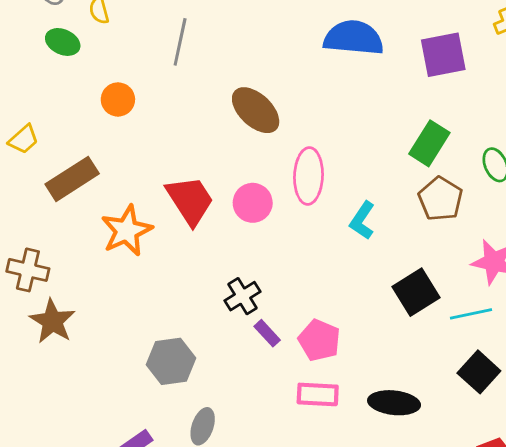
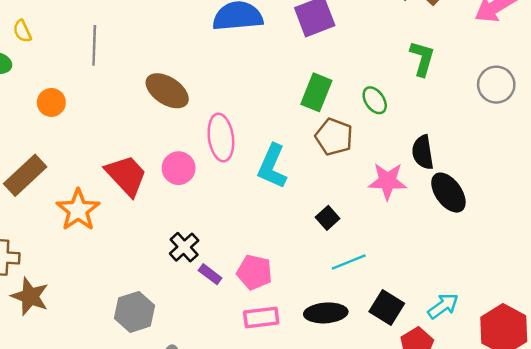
cyan L-shape: (362, 220) -> (272, 166), size x1.4
black square: (416, 292) -> (328, 218), size x0.6
cyan line: (471, 314) -> (349, 262), moved
black square: (479, 372) -> (387, 307), moved

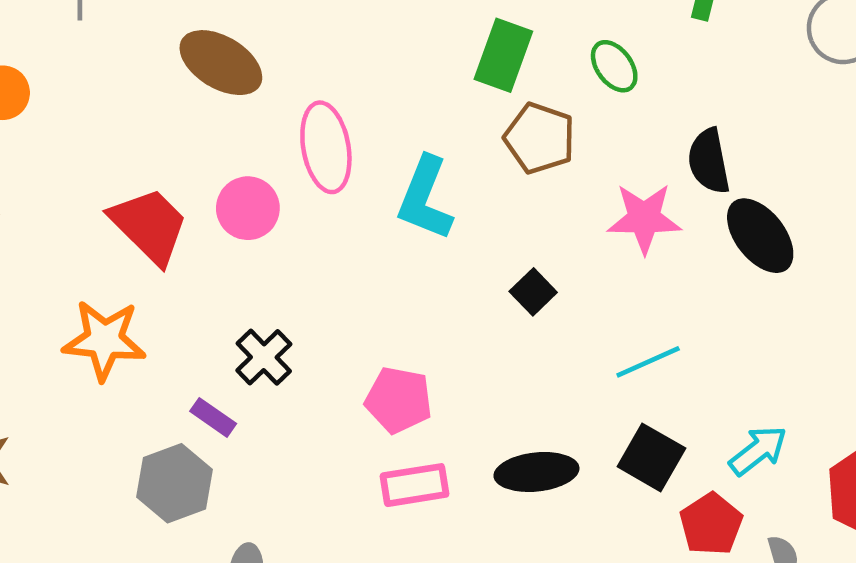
orange star: (78, 210) -> (104, 340), moved, turned -30
cyan line: (349, 262) -> (648, 362), moved
purple rectangle: (210, 274) -> (213, 417), moved

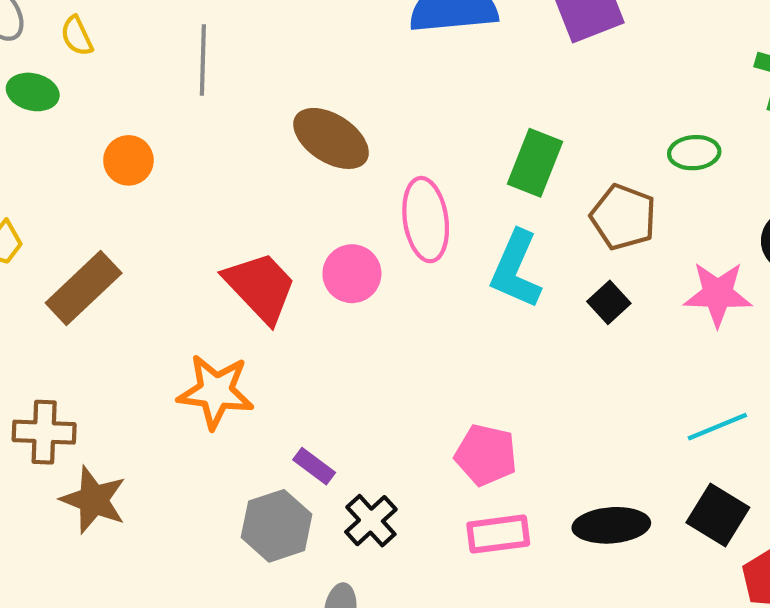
green rectangle: (503, 55) -> (535, 163), moved
green ellipse: (614, 66) -> (694, 153), turned -60
black square: (533, 292) -> (609, 302), moved
black cross: (264, 357) -> (371, 521), moved

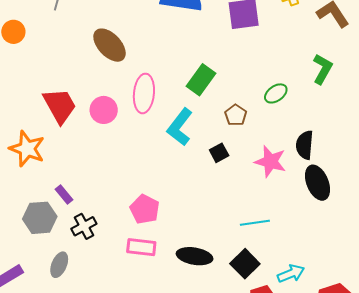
green ellipse: (694, 153) -> (276, 93), turned -45
brown pentagon: (623, 217) -> (236, 115), size x0.7

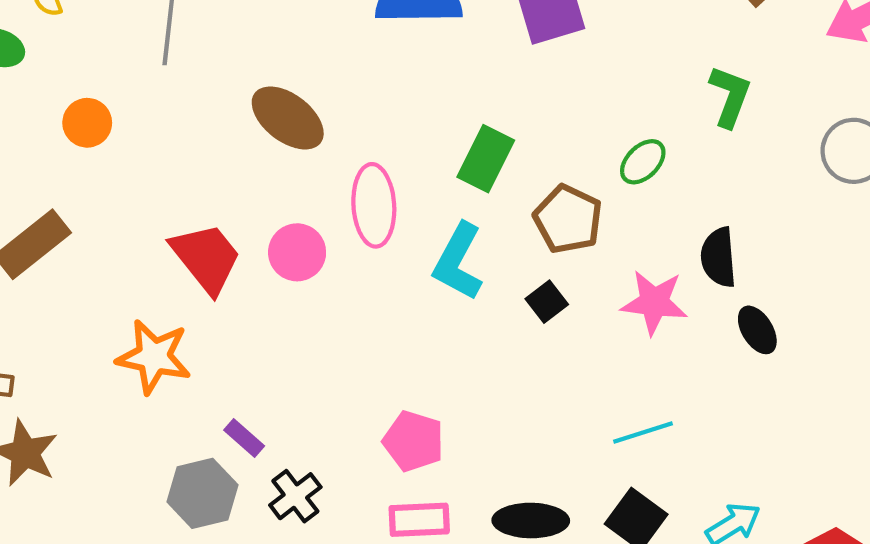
brown pentagon: (236, 115) -> (568, 219), size x1.5
black ellipse: (318, 183) -> (757, 330), size x0.7

